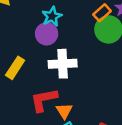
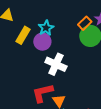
white cross: (63, 64) -> (56, 64), turned 30
yellow rectangle: (15, 68) -> (23, 35), moved

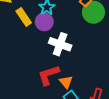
yellow rectangle: (23, 35) -> (24, 17), turned -60

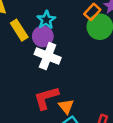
white cross: (60, 44) -> (48, 56), moved

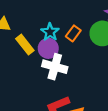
orange rectangle: (92, 12) -> (73, 33), moved

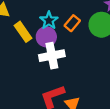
white cross: (55, 67) -> (52, 56), turned -30

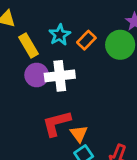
purple circle: (46, 37) -> (37, 75), moved

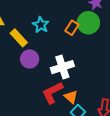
orange rectangle: (86, 40) -> (72, 28), moved
white cross: (60, 76) -> (62, 67), moved

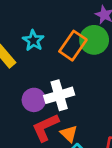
orange rectangle: (72, 28) -> (73, 46), size x1.5
purple circle: (30, 59) -> (34, 100), moved

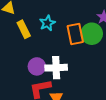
orange rectangle: (73, 46) -> (75, 34), turned -60

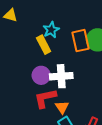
yellow rectangle: (24, 29) -> (44, 45), moved

